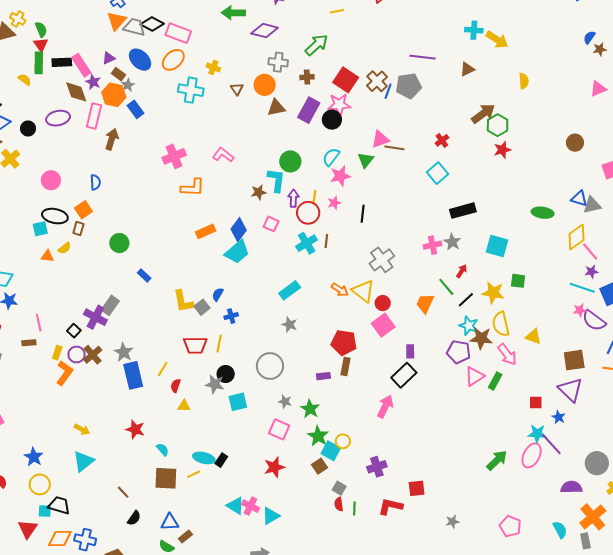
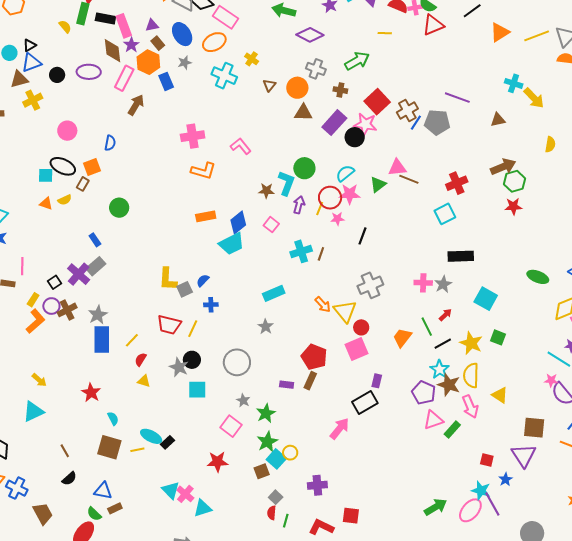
gray star: (128, 85) -> (185, 63), moved
red cross: (442, 140) -> (457, 183), size x1.5
red circle: (308, 213) -> (330, 198), moved
blue rectangle: (144, 275) -> (95, 240), moved

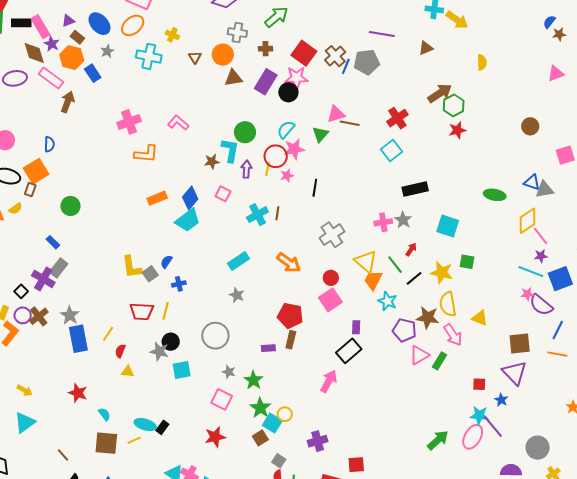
pink rectangle: (124, 78) -> (51, 78), turned -70
orange square: (92, 167) -> (36, 171), size x1.4
orange arrow: (323, 305) -> (289, 263), size x1.4
yellow triangle: (345, 311) -> (366, 262), moved
cyan star: (440, 369) -> (387, 301), moved

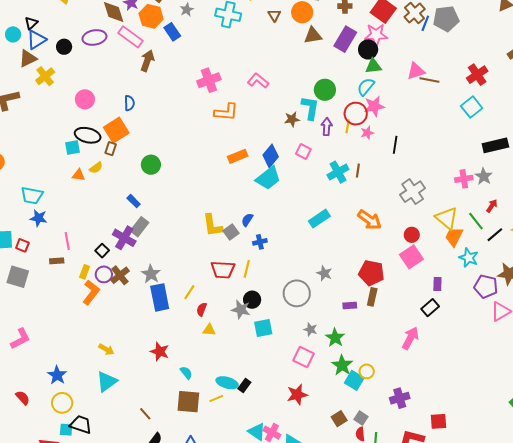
green triangle: (320, 134) -> (373, 66), moved, turned 42
gray star: (237, 295) -> (324, 273), moved
black rectangle: (349, 351) -> (430, 308), size x0.7
brown square: (260, 438) -> (339, 419), moved

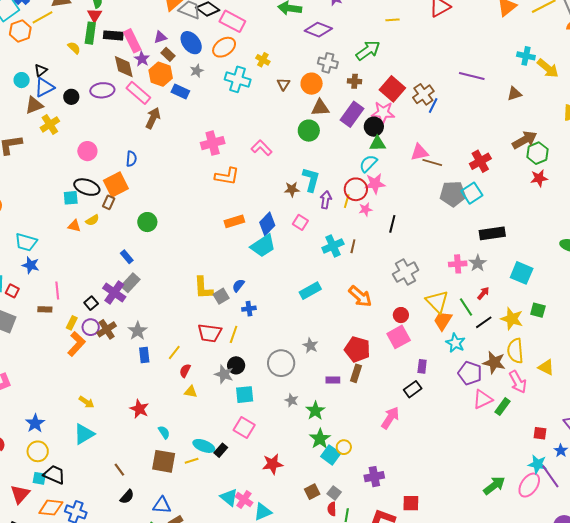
gray pentagon: (446, 19) -> (453, 194), moved
blue rectangle: (172, 32) -> (180, 92), turned -36
green circle: (325, 90) -> (309, 131), moved
blue rectangle: (160, 297) -> (144, 355), size x0.6
pink square: (303, 357) -> (244, 428), moved

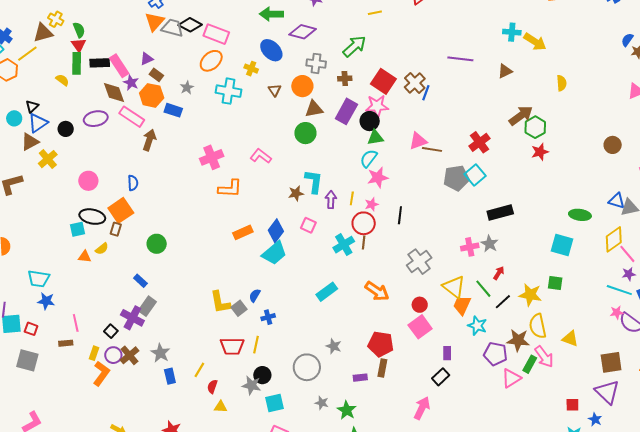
blue ellipse: (191, 43) -> (271, 50), moved
red circle: (356, 189) -> (364, 223), moved
cyan square: (522, 273) -> (562, 245), moved
green rectangle: (502, 407) -> (530, 364), moved

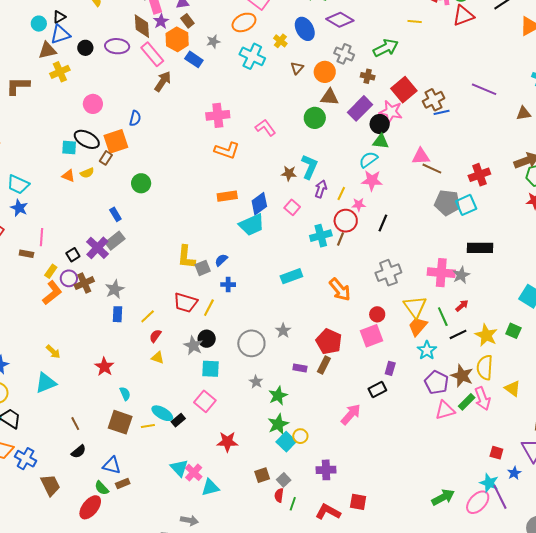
blue line: (426, 93) -> (442, 112), turned 42
pink cross: (470, 247) -> (441, 273), size x1.5

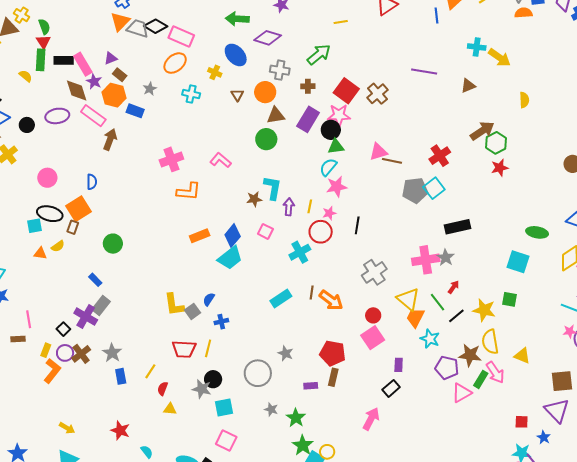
cyan cross: (252, 56) -> (191, 94), size x0.7
blue line: (442, 112) -> (436, 16), moved, turned -70
brown line: (341, 239) -> (312, 292), moved

